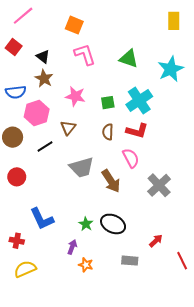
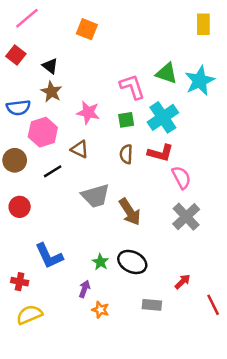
pink L-shape: (85, 54) -> (132, 87), moved
green triangle: (129, 59) -> (167, 73), moved
brown triangle: (68, 128) -> (80, 149), turned -42
pink semicircle: (131, 158) -> (181, 177), moved

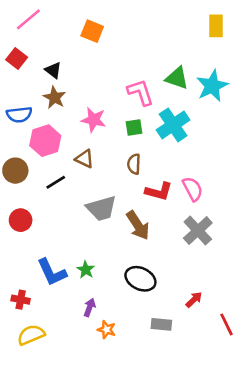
red L-shape: (160, 153) -> (159, 191), moved
green star: (100, 262) -> (86, 270), moved

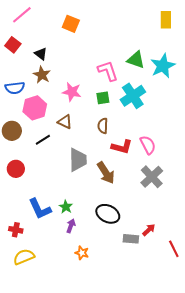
gray trapezoid: (101, 208) -> (78, 160), turned -75
purple arrow: (90, 307) -> (71, 226), moved
gray rectangle: (161, 324) -> (131, 239), moved

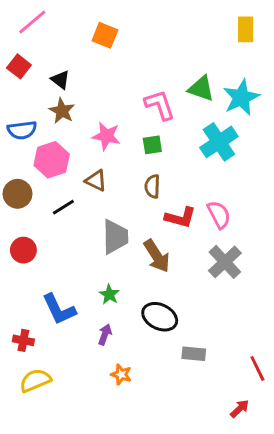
cyan cross: (133, 96) -> (219, 142), moved
green star: (66, 207) -> (109, 295), moved
red arrow: (149, 230) -> (240, 409), moved

